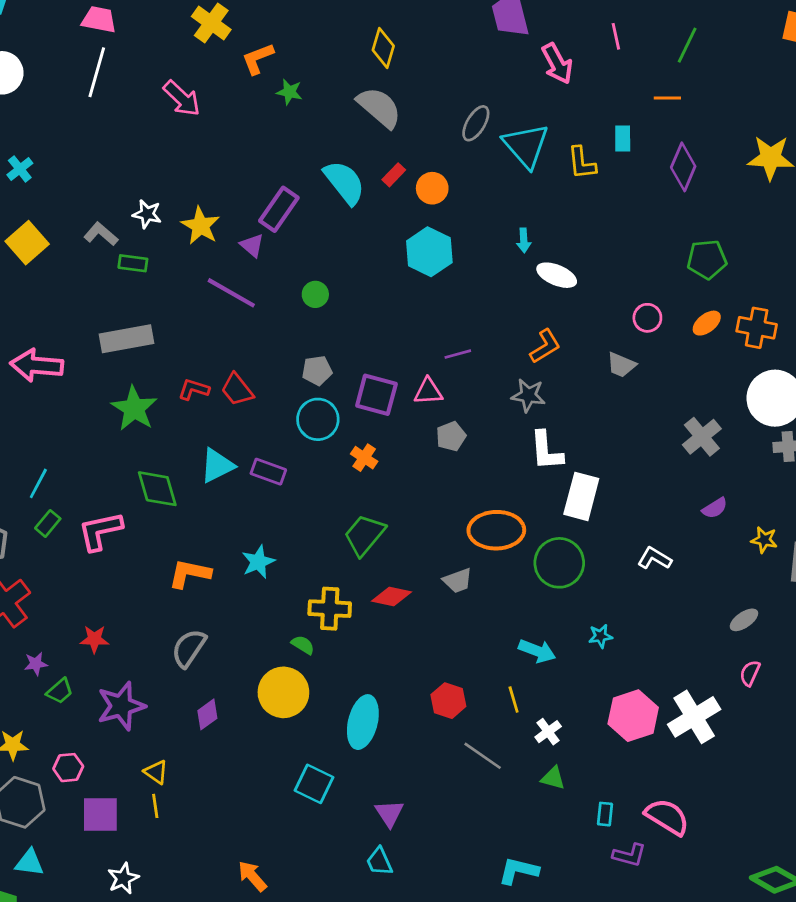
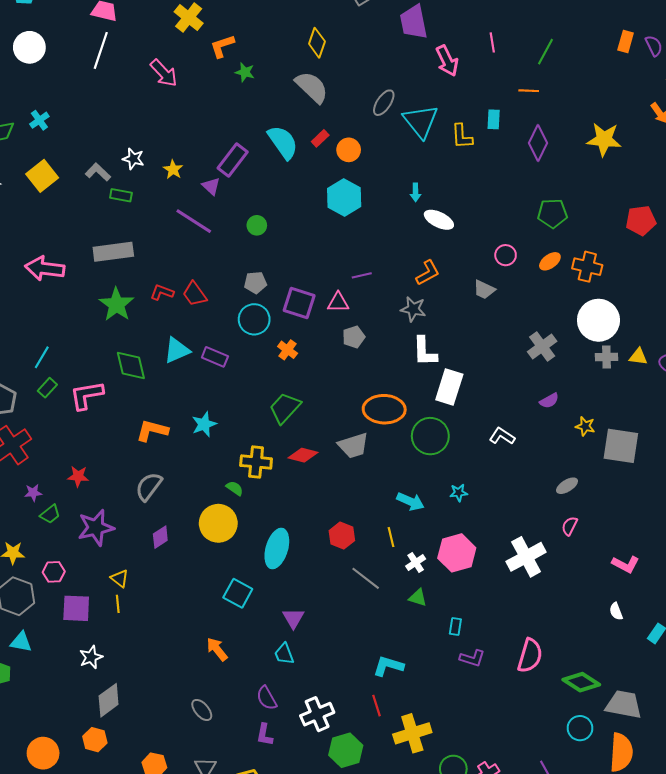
yellow star: (201, 226) -> (173, 170), size x0.7
gray trapezoid: (458, 581) -> (353, 446), size x1.4
pink hexagon: (633, 716) -> (457, 553), moved
pink semicircle: (667, 817) -> (530, 656), moved, turned 72
orange arrow: (252, 876) -> (217, 649), moved

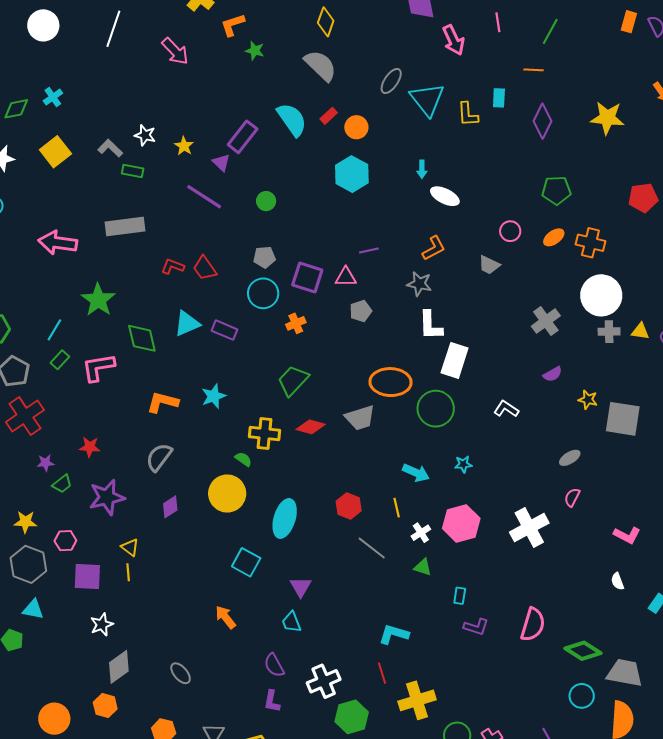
green star: (116, 304) -> (98, 300), moved
orange cross: (288, 350) -> (296, 323), turned 30
gray ellipse: (202, 710) -> (181, 673), moved

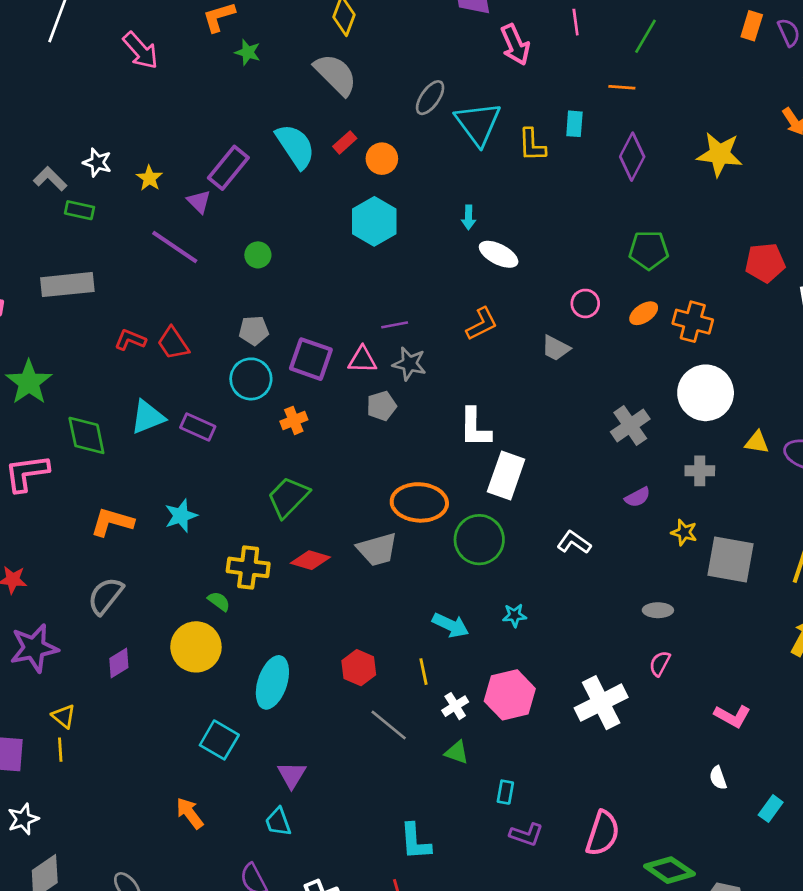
gray star: (419, 284) -> (409, 364), moved
gray cross: (609, 332) -> (700, 471), moved
gray ellipse: (570, 458) -> (658, 610), turned 30
cyan L-shape: (394, 634) -> (415, 842), turned -112

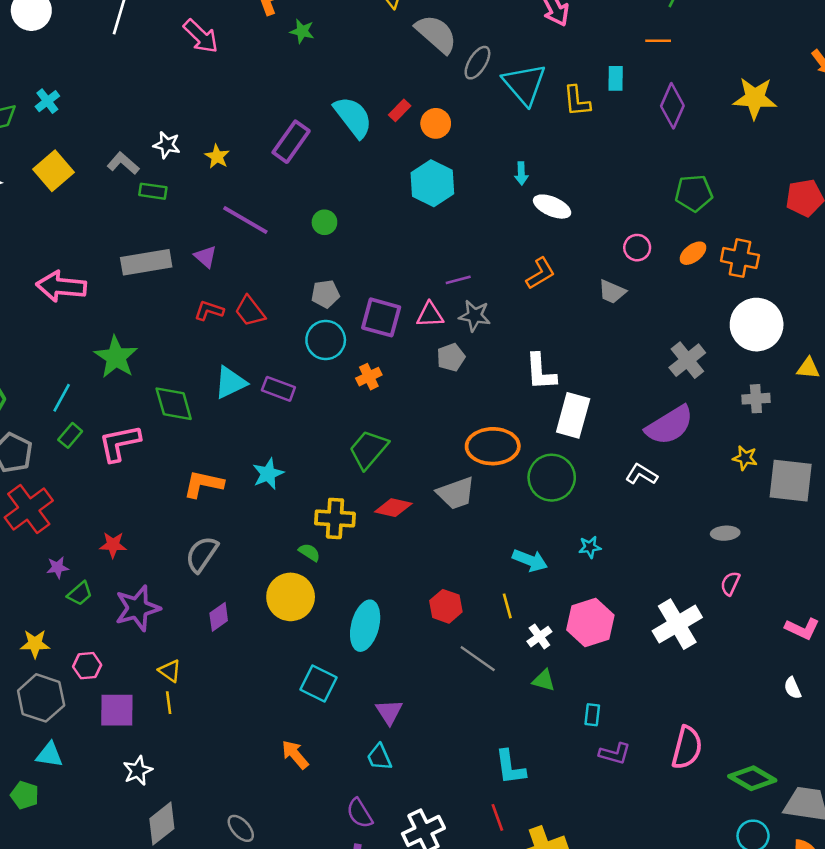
gray semicircle: (336, 74) -> (436, 34), moved
purple triangle: (199, 202) -> (205, 257), moved
purple semicircle: (638, 497) -> (670, 425), moved, size x2.0

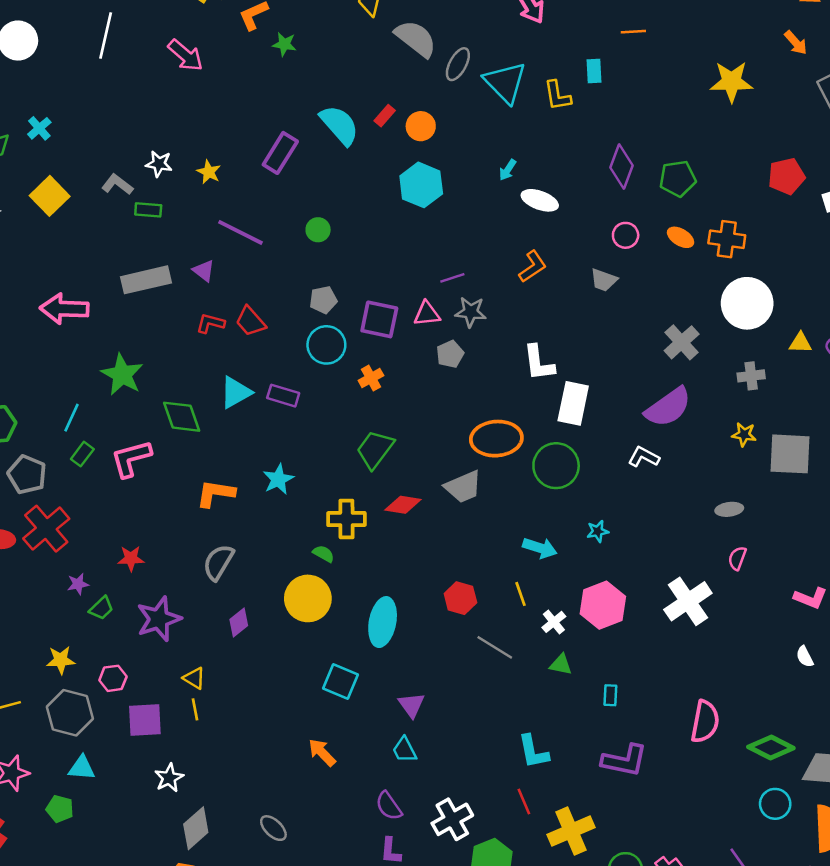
purple diamond: (672, 106) -> (621, 166), moved
cyan arrow: (521, 173) -> (508, 170), turned 40
orange ellipse: (693, 253) -> (681, 237), turned 72
purple L-shape: (615, 754) -> (624, 760), moved, size x1.5

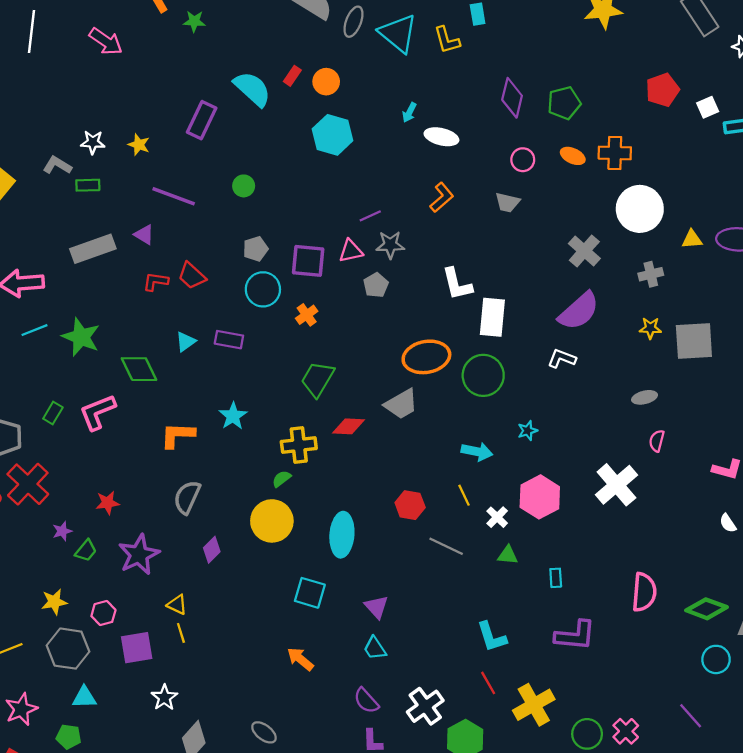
cyan triangle: (236, 392) -> (186, 342), size x0.7
cyan line: (72, 418) -> (34, 330), moved, turned 50
green semicircle: (323, 554) -> (281, 479), turned -60

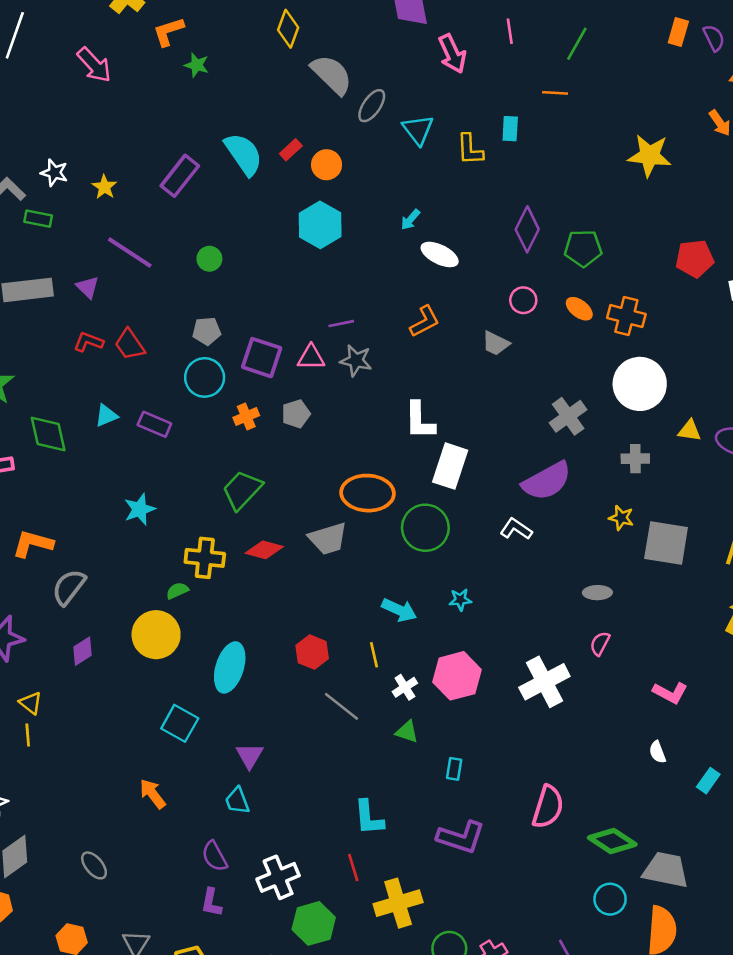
cyan triangle: (398, 33) -> (418, 130), size x0.7
gray pentagon: (376, 285) -> (296, 414), moved
orange L-shape: (178, 435) -> (33, 544), moved

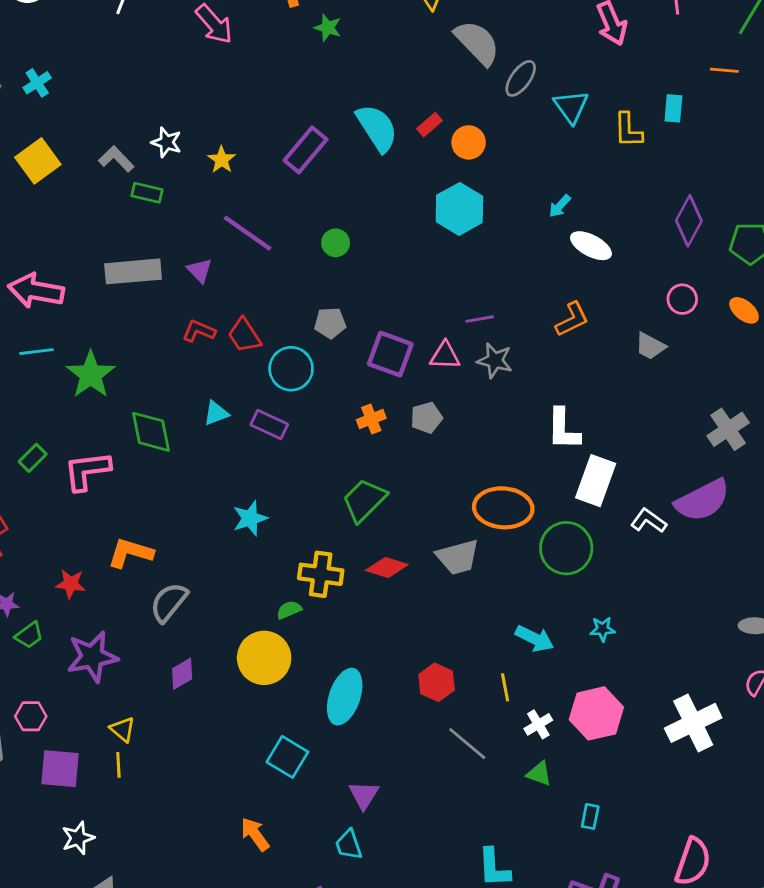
cyan circle: (205, 377) -> (291, 369), moved
white L-shape: (516, 529) -> (649, 521), moved

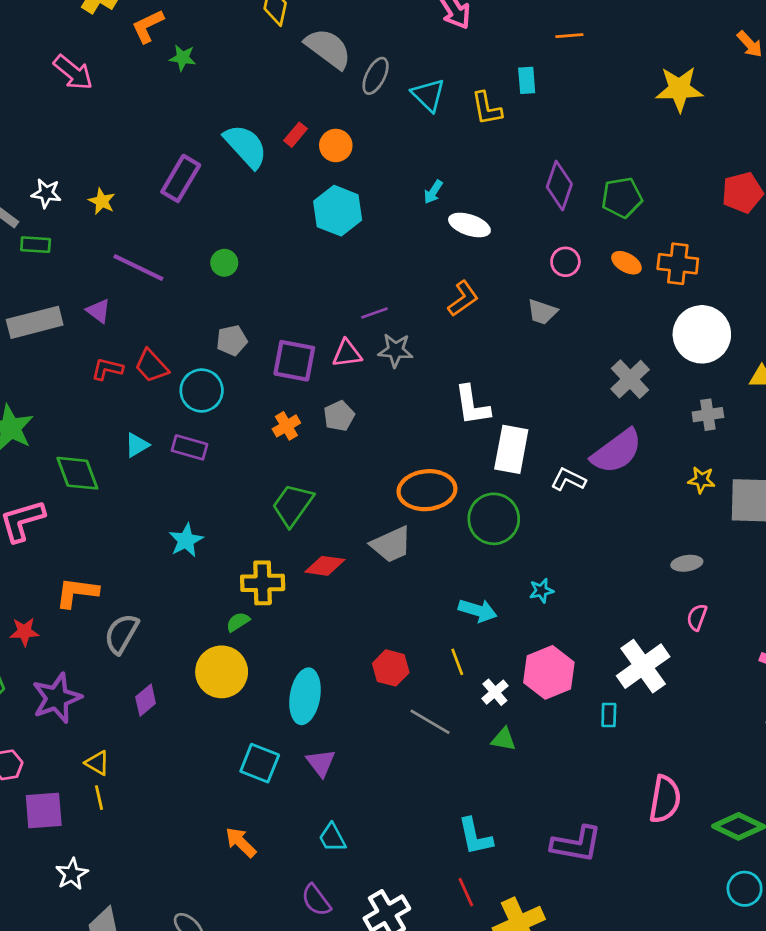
purple triangle: (364, 795) -> (321, 763), moved
cyan rectangle: (590, 816) -> (609, 715), moved

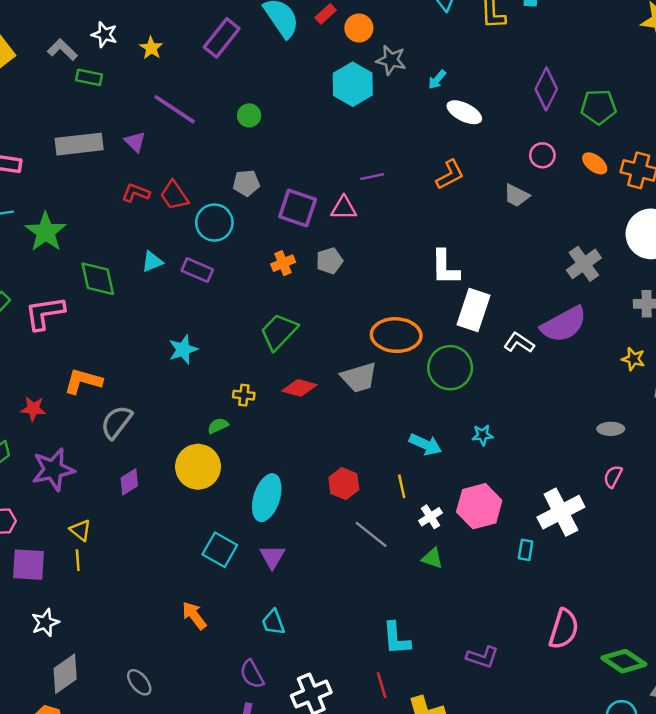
gray star: (395, 350) -> (391, 60), moved
yellow cross: (263, 583) -> (244, 395), size x0.6
purple L-shape: (576, 844) -> (482, 657), size x0.7

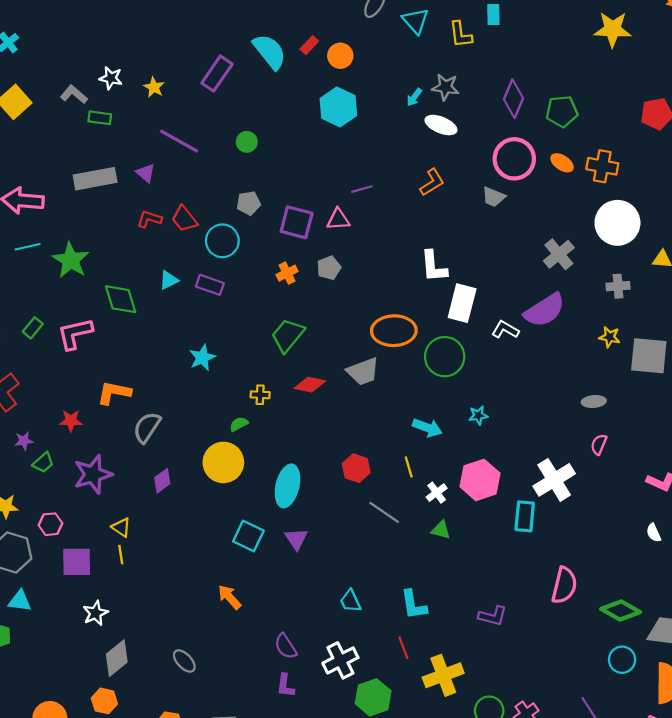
gray star: (391, 60) -> (445, 87), moved
pink circle: (542, 155) -> (514, 159), size x1.8
cyan rectangle: (526, 550) -> (525, 516), size x1.6
cyan trapezoid: (273, 622) -> (350, 601), moved

